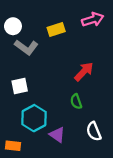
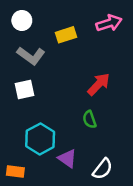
white circle: (13, 26) -> (22, 20), moved
white square: (20, 86) -> (24, 89), moved
white semicircle: (94, 131) -> (103, 169), moved, turned -120

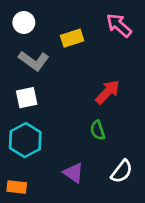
pink arrow: (109, 23) -> (119, 25), turned -120
cyan hexagon: (40, 139) -> (25, 140), moved
white semicircle: (103, 169) -> (122, 171), moved

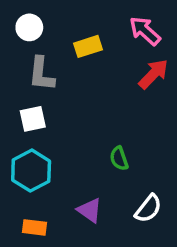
gray L-shape: (34, 61) -> (41, 74), turned 60
red arrow: (108, 92) -> (153, 74), moved
orange rectangle: (17, 187) -> (34, 227), moved

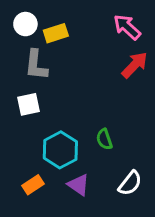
yellow rectangle: (88, 46) -> (56, 33), moved
cyan hexagon: (31, 171) -> (60, 150), moved
orange rectangle: (34, 227) -> (33, 185), moved, turned -40

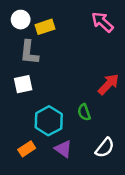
red arrow: (135, 65) -> (108, 84), moved

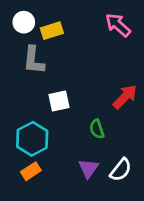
white square: (23, 84) -> (59, 101), moved
cyan hexagon: (49, 121) -> (32, 139), moved
purple triangle: (63, 149) -> (88, 168), moved, turned 30

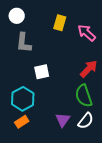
pink arrow: (118, 25) -> (87, 33), moved
yellow rectangle: (52, 31) -> (60, 23), moved, turned -56
green semicircle: (97, 129) -> (84, 96), moved, size x1.6

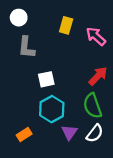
cyan hexagon: (23, 99) -> (52, 109), moved

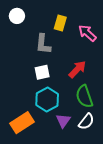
gray L-shape: (26, 47) -> (43, 44), moved
red arrow: (98, 76) -> (77, 69), moved
orange rectangle: (24, 134) -> (22, 123), size x1.6

